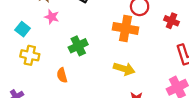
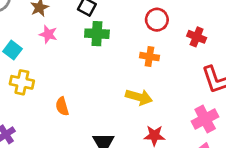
orange cross: (126, 28) -> (149, 57), moved, size x0.6
green cross: (78, 46) -> (97, 34), moved, turned 30

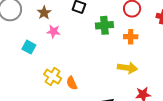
green cross: (97, 34) -> (104, 25), moved
yellow cross: (22, 82) -> (53, 76), moved, turned 30

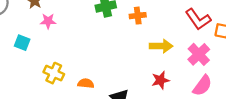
yellow arrow: (127, 68) -> (161, 46), moved
orange semicircle: (72, 83) -> (86, 83), moved, turned 128

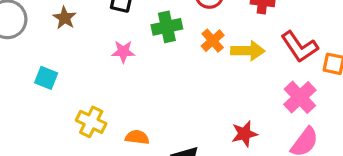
orange cross: (138, 16) -> (213, 41), turned -35
pink star: (48, 21) -> (123, 52), moved
yellow arrow: (161, 46) -> (248, 51), moved

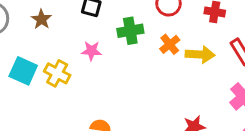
cyan square: (46, 78) -> (23, 71), size x1.4
yellow cross: (91, 122) -> (57, 73), moved

